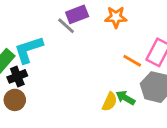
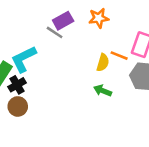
green arrow: (125, 98) -> (103, 91), moved
yellow semicircle: (110, 102) -> (103, 63), moved

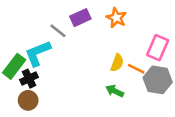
orange star: (99, 18) -> (116, 18), turned 30
gray line: (55, 32) -> (58, 31), moved
orange line: (119, 56) -> (136, 69), moved

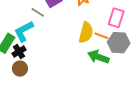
yellow semicircle: (117, 63) -> (86, 33), size x1.5
green arrow: (115, 91) -> (98, 57), moved, size x1.5

